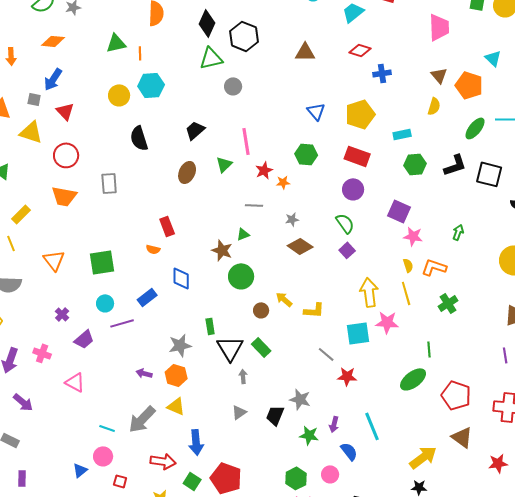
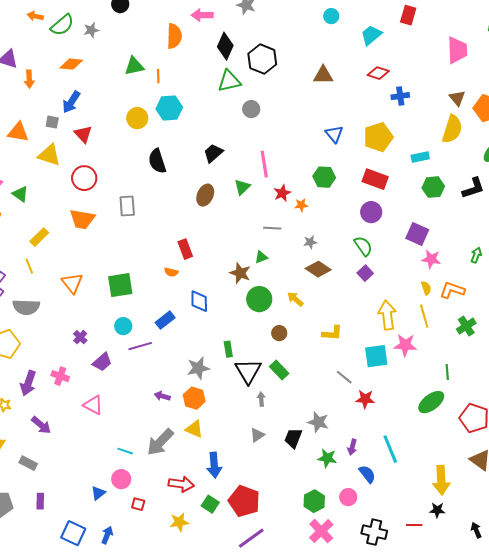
yellow semicircle: (434, 106) -> (452, 129), size x1.6
yellow arrow: (284, 299) -> (295, 299), moved
yellow arrow: (423, 457) -> (441, 480), turned 124

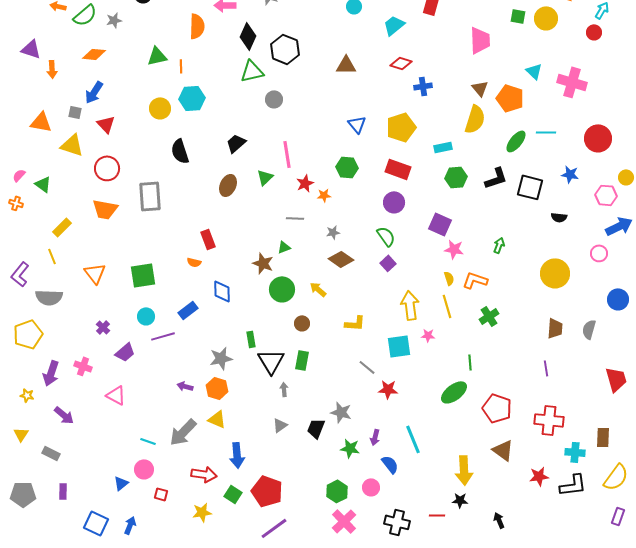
gray rectangle: (127, 206) -> (150, 196), size x1.4
pink star: (405, 345) -> (428, 335), size x0.6
green rectangle: (279, 370) -> (302, 360), turned 54

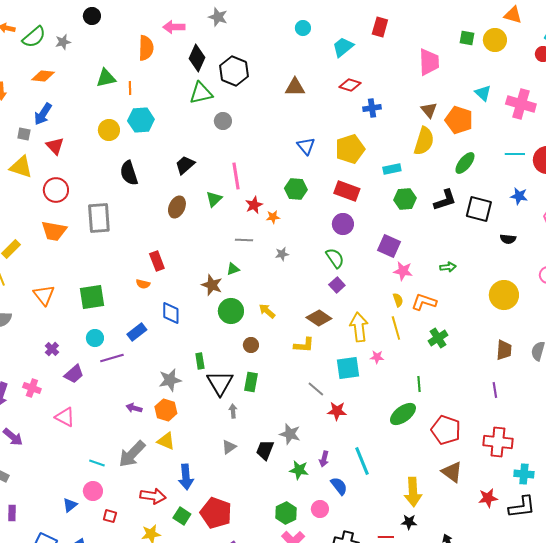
cyan line: (546, 132) -> (515, 154), moved
green arrow: (499, 245) -> (448, 267), turned 63
brown diamond: (341, 259) -> (319, 318), moved

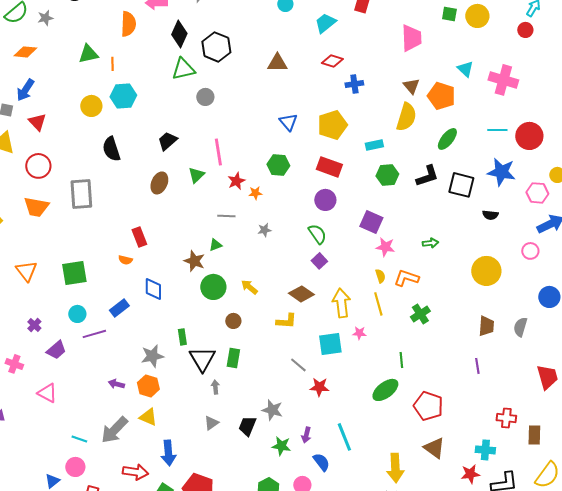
blue star: (519, 196) -> (501, 172), size x1.6
red cross: (498, 442) -> (506, 418), moved, size x0.7
cyan cross: (524, 474) -> (485, 450), moved

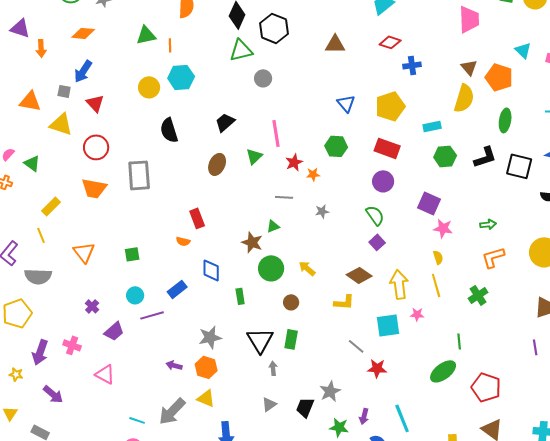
green ellipse: (447, 139) -> (505, 120), turned -30
green square: (74, 273) -> (132, 254), size x0.6
orange L-shape: (406, 278) -> (493, 257), moved, turned -35
green rectangle: (182, 337) -> (240, 296), moved
gray star: (272, 410) -> (330, 391), turned 30

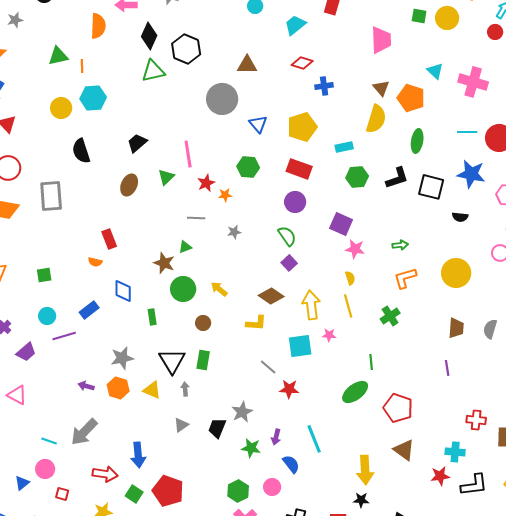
gray circle: (263, 78) -> (222, 99), moved, size x1.8
yellow triangle: (206, 398) -> (152, 390), moved

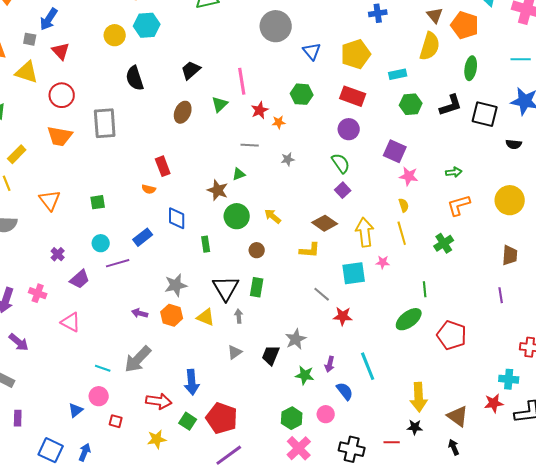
brown triangle: (404, 450) -> (458, 416), moved

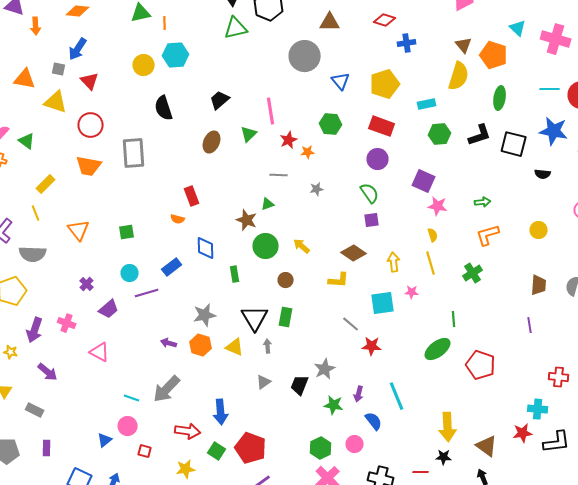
purple square: (343, 190) -> (372, 220), turned 35
yellow circle: (510, 200) -> (539, 230), size x0.6
yellow arrow: (365, 232) -> (394, 262), size x0.7

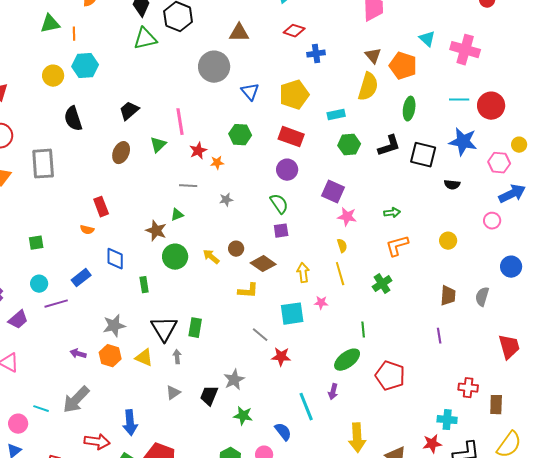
brown circle: (286, 280) -> (236, 249), moved
purple arrow: (359, 394) -> (333, 392), moved
pink circle: (128, 426) -> (18, 424), moved

